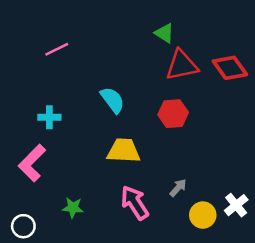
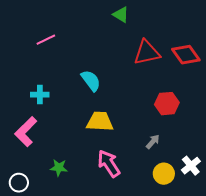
green triangle: (164, 33) -> (121, 15), moved
red hexagon: (173, 114) -> (167, 104), moved
gray arrow: (178, 188) -> (153, 142), moved

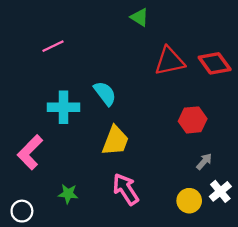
cyan cross: (40, 95) -> (63, 107), moved, size x1.5
yellow trapezoid: (100, 122) -> (115, 141), turned 108
gray arrow: (153, 142) -> (204, 161), moved

